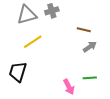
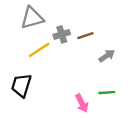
gray cross: (52, 11) -> (62, 34), moved
brown line: (84, 30) -> (85, 36), moved, turned -32

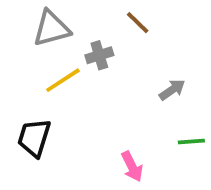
brown line: (85, 36) -> (138, 23), moved, turned 63
green line: (107, 93) -> (191, 142), moved

